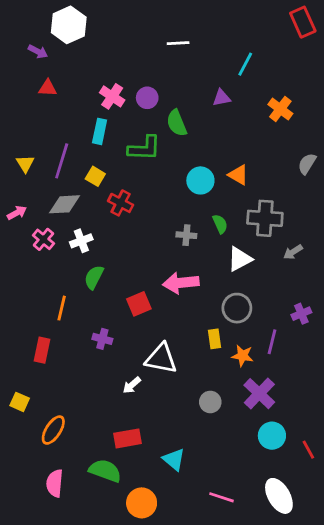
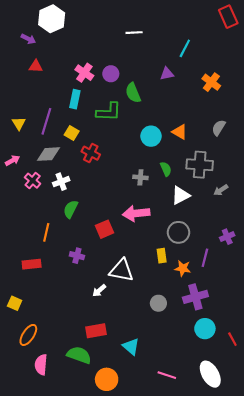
gray semicircle: (307, 164) -> (219, 128), moved
red rectangle: (42, 350) -> (32, 264), turned 72
purple cross: (259, 394) -> (195, 297), turned 30
orange ellipse: (53, 430) -> (28, 335), moved

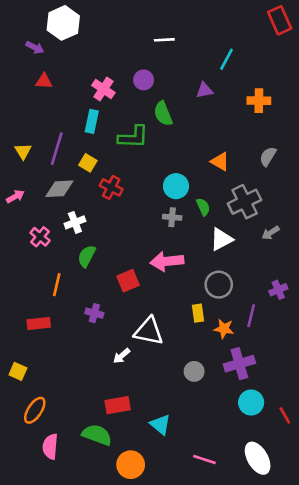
purple circle: (111, 74) -> (144, 80), moved
orange cross: (211, 82) -> (259, 101), turned -36
cyan circle: (151, 136) -> (176, 186), moved
gray cross: (200, 165) -> (245, 202), turned -30
pink cross: (33, 181) -> (40, 237), moved

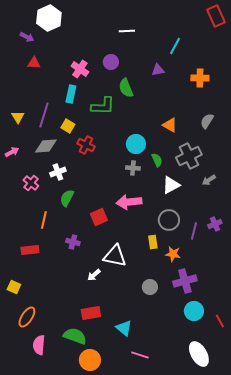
purple line: (251, 316) -> (194, 231), moved
pink line: (204, 459) -> (140, 355), moved
orange circle: (131, 465) -> (90, 360), moved

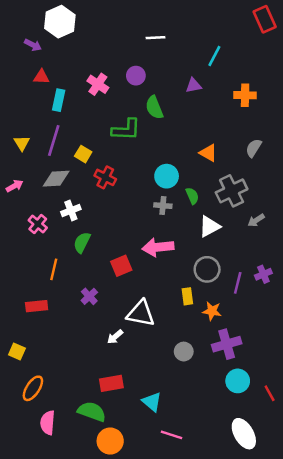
cyan rectangle: (71, 94) -> (59, 100), moved
purple cross: (73, 242) -> (89, 296), turned 32

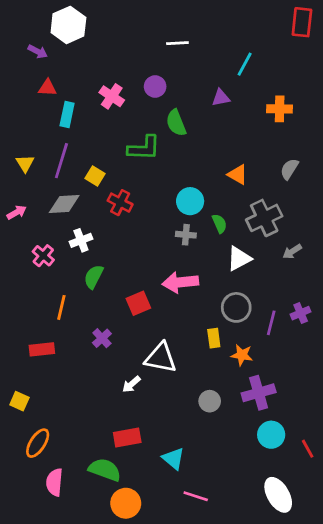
red rectangle: (265, 19) -> (302, 22), turned 30

